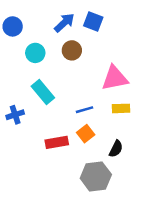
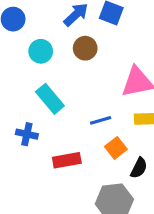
blue cross: (15, 115) -> (27, 134), moved, turned 30
orange square: (86, 134) -> (116, 148), moved

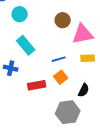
brown circle: (85, 48) -> (63, 20), moved
orange square: (116, 148) -> (61, 77), moved

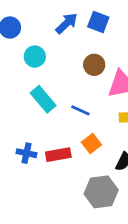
blue line: (59, 59) -> (80, 110), moved, turned 40
blue cross: (11, 68) -> (27, 153), moved

